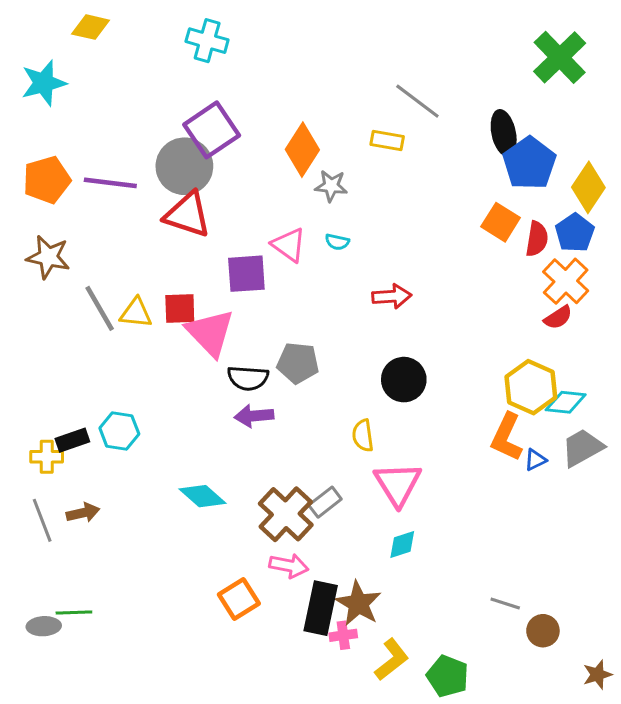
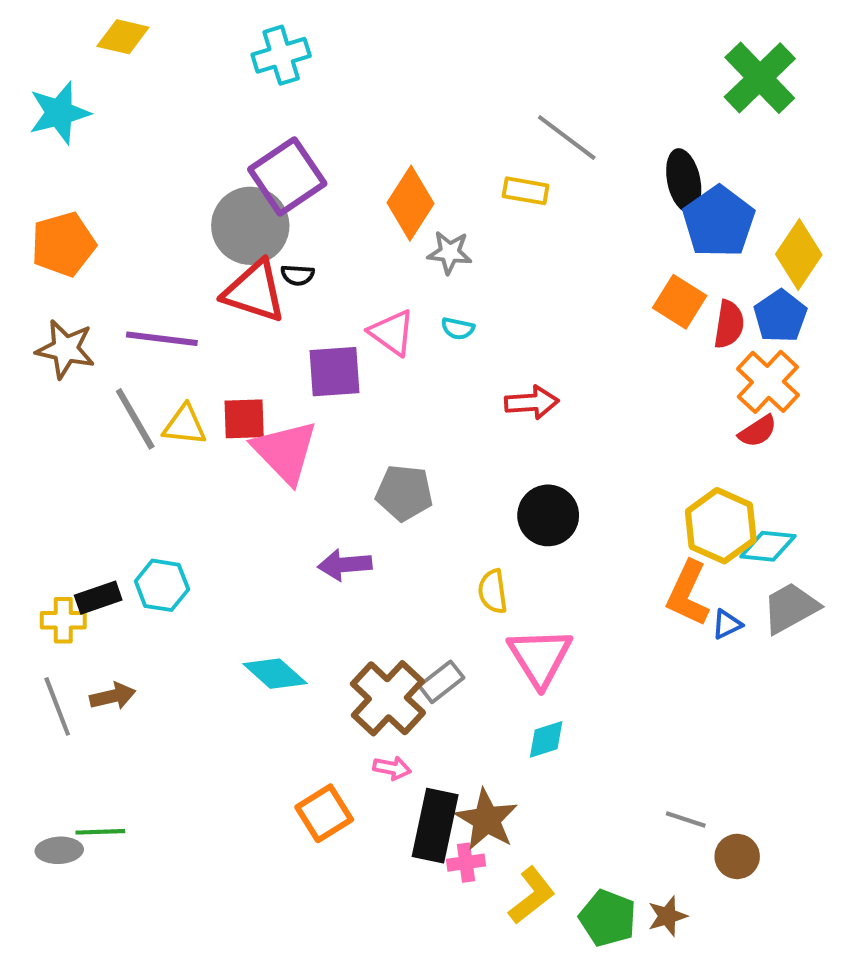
cyan cross: (207, 41) -> (281, 55), turned -33
purple line: (110, 183) -> (162, 339), moved
black semicircle: (248, 378) -> (298, 275), moved, size x0.6
pink arrow: (289, 566) -> (392, 768), size x0.7
brown star: (597, 675) -> (667, 916), moved

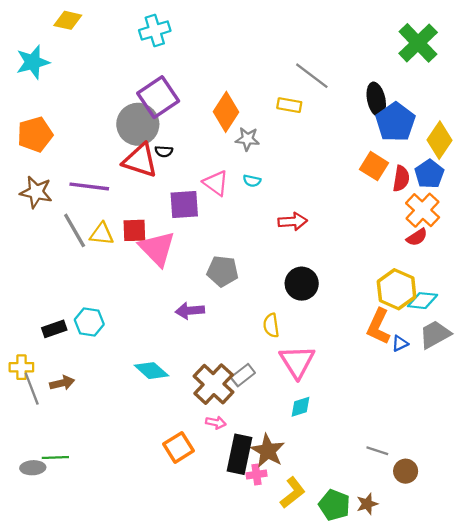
yellow cross: (63, 620) -> (21, 367), moved

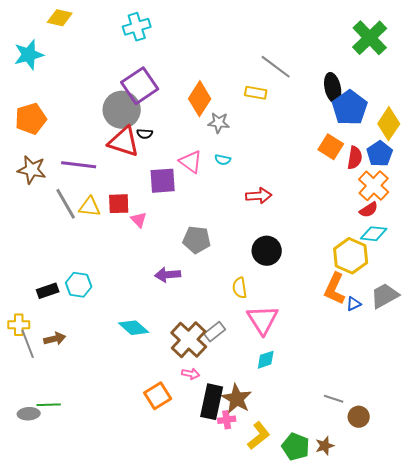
pink triangle: (157, 249) -> (139, 220), size x0.5
cyan diamond: (423, 301) -> (374, 234), moved

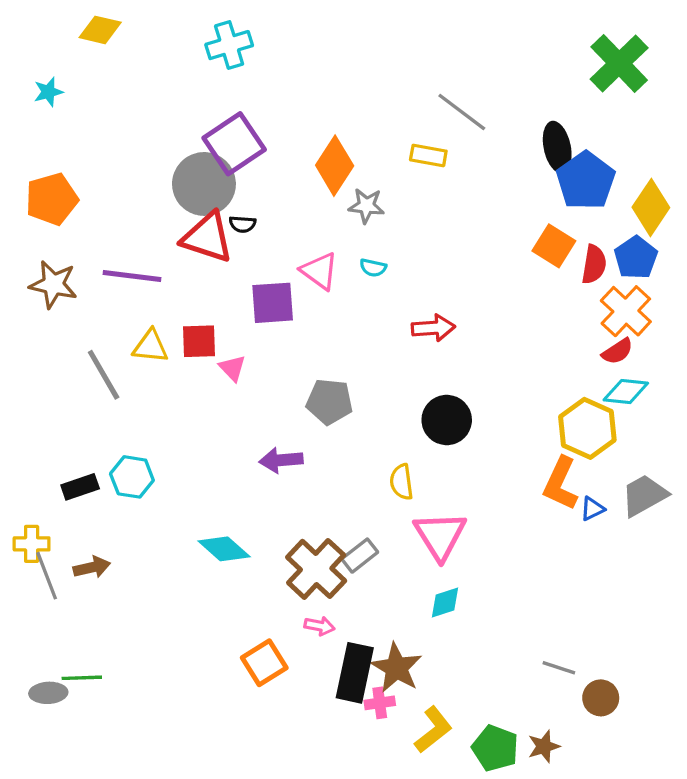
cyan star: (29, 55) -> (48, 92), size x0.6
gray line: (66, 204) -> (104, 375), moved

